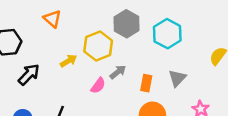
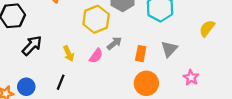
yellow arrow: (68, 61) -> (69, 54), moved, turned 98

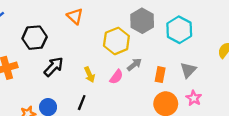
pink star: (191, 78) -> (194, 98), moved

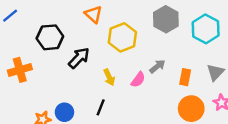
yellow hexagon: (116, 41) -> (122, 37), moved
black arrow: (54, 67) -> (79, 58), moved

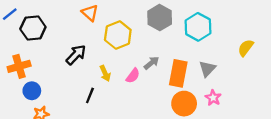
black hexagon: (50, 37) -> (33, 28), moved
orange rectangle: (185, 77) -> (178, 73), size x1.6
black line: (101, 107) -> (90, 95), moved
blue circle: (64, 112) -> (32, 91), moved

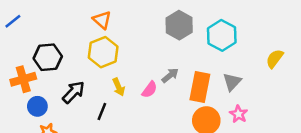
black hexagon: (33, 28) -> (48, 57), moved
yellow hexagon: (118, 35) -> (103, 52), moved
black arrow: (76, 55) -> (73, 92), moved

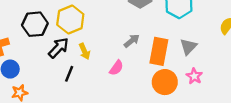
black hexagon: (48, 57) -> (35, 24), moved
pink semicircle: (150, 90) -> (116, 68), moved
black arrow: (73, 92) -> (59, 48), moved

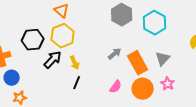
orange rectangle: (159, 51) -> (138, 63), turned -40
pink semicircle: (116, 68) -> (116, 87), moved
black line: (69, 74) -> (77, 83), moved

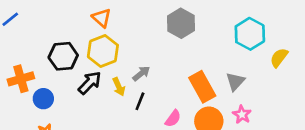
cyan hexagon: (155, 23) -> (250, 34), moved
gray arrow: (115, 54) -> (141, 74), moved
blue circle: (12, 78) -> (43, 99), moved
black line: (77, 83) -> (140, 101), moved

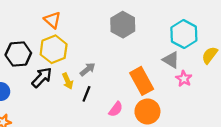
gray triangle: (235, 81) -> (171, 60), moved, turned -42
pink star: (242, 115) -> (184, 79), moved

